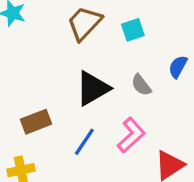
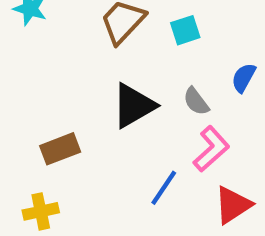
pink L-shape: (131, 135) -> (211, 149), moved
blue line: (84, 142) -> (164, 188), moved

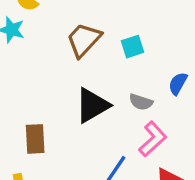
gray semicircle: (196, 101) -> (141, 102), turned -35
brown rectangle: (60, 149) -> (35, 139), turned -72

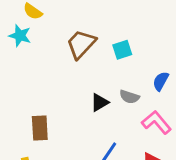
black triangle: (92, 105) -> (100, 102), moved, size x0.6
pink L-shape: (153, 139) -> (156, 122), moved, turned -88

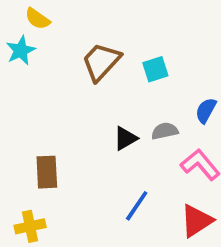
cyan star: (20, 36) -> (21, 51), turned 30
gray semicircle: (129, 97) -> (165, 131), turned 150

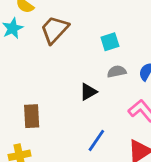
brown trapezoid: (101, 62) -> (55, 30), moved
gray semicircle: (165, 131) -> (117, 72), moved

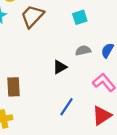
cyan square: (110, 42) -> (80, 17), moved

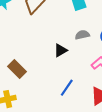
brown rectangle: (14, 87) -> (17, 69), turned -42

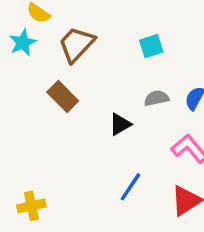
brown rectangle: (17, 69) -> (63, 96), moved

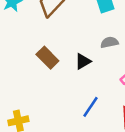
brown rectangle: (63, 96) -> (47, 58), moved

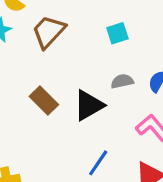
black triangle: (83, 61) -> (89, 105), size x1.5

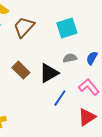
cyan square: (117, 33) -> (67, 28), size x1.5
blue line: (98, 163) -> (60, 98), moved

